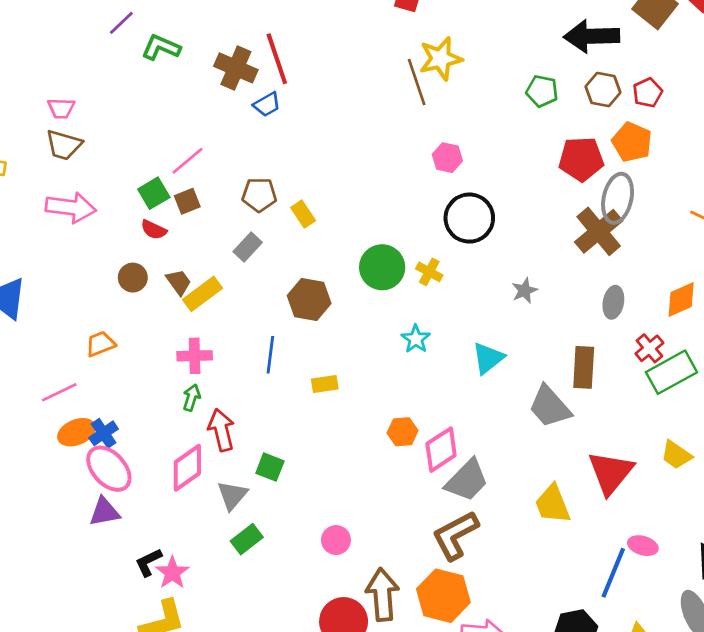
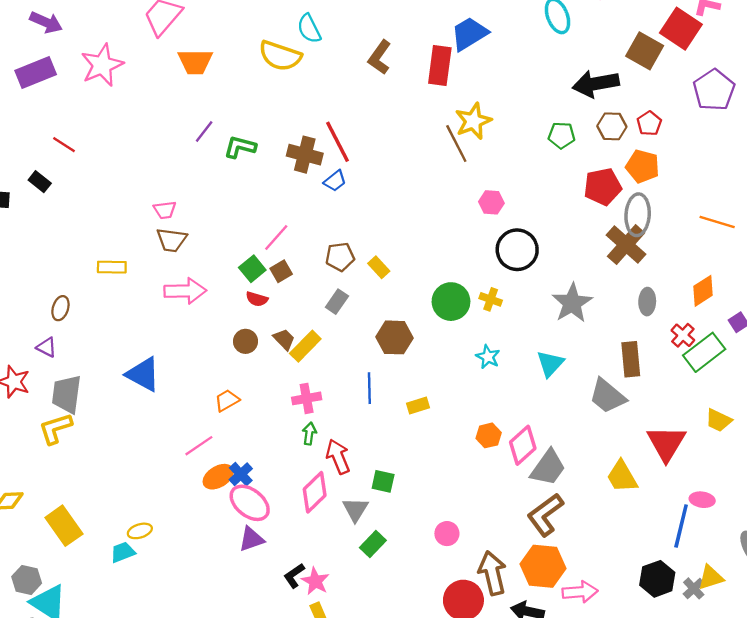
gray star: (525, 291) -> (572, 303), size x1.8

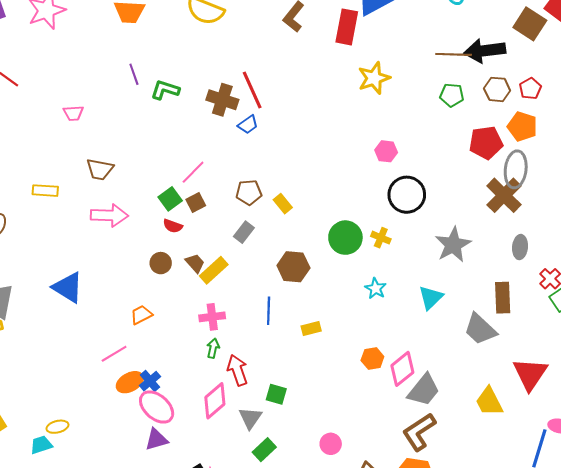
purple line: (204, 131) -> (134, 74), turned -60
brown line: (456, 144) -> (454, 54), moved, turned -64
pink trapezoid: (165, 210) -> (73, 113), moved

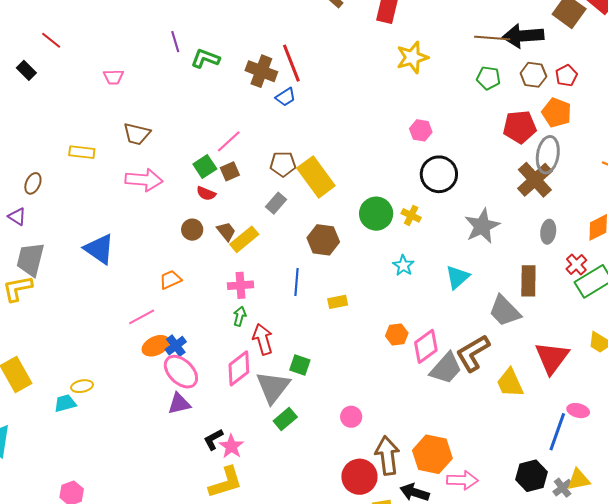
yellow rectangle: (283, 204) -> (316, 177), size x2.0
gray triangle: (250, 418) -> (273, 387), size x1.5
brown L-shape: (419, 432) -> (473, 353), moved

